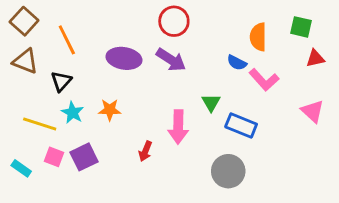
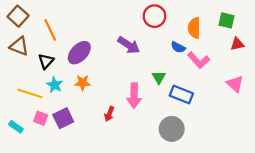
red circle: (174, 21) -> (154, 16), moved
purple ellipse: (124, 58) -> (79, 53), moved, turned -55

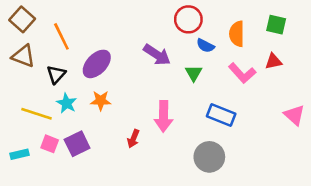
red triangle: (237, 44) -> (273, 61), moved
blue semicircle: (178, 47) -> (205, 46), moved
green triangle: (159, 77) -> (194, 73), moved
pink triangle: (235, 84) -> (294, 115), moved
cyan rectangle: (16, 127) -> (19, 154), turned -48

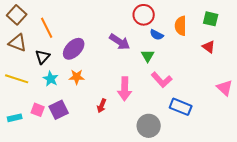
red triangle: (273, 61) -> (209, 47), turned 48
pink L-shape: (242, 73) -> (162, 80), moved
yellow line: (37, 114) -> (17, 79), moved
blue rectangle: (221, 115) -> (181, 107), moved
gray circle: (209, 157) -> (149, 126), moved

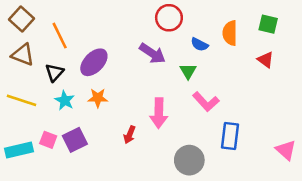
red circle: (144, 15) -> (169, 18), moved
pink triangle: (225, 88) -> (286, 150), moved
blue rectangle: (181, 107) -> (230, 136), turned 75
cyan rectangle: (15, 118) -> (19, 150), size x1.5

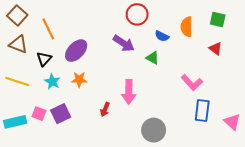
green triangle: (188, 71) -> (153, 58), turned -32
pink L-shape: (206, 102) -> (192, 83), moved
blue rectangle: (230, 136) -> (202, 110), moved

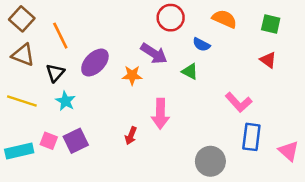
orange semicircle: (187, 27) -> (224, 19), moved, turned 114
orange star: (79, 79) -> (132, 75), moved
gray circle: (154, 130) -> (210, 161), moved

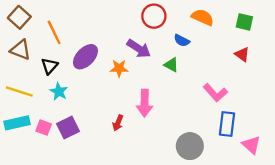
cyan rectangle: (19, 151) -> (17, 123), moved
pink triangle: (289, 151) -> (251, 145), moved

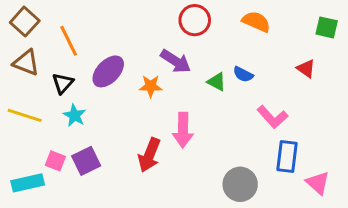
green square: (244, 22) -> (327, 27), moved
blue semicircle: (182, 40) -> (243, 74), moved
cyan rectangle: (17, 123) -> (28, 183), moved
red arrow: (118, 123) -> (149, 155), size x1.6

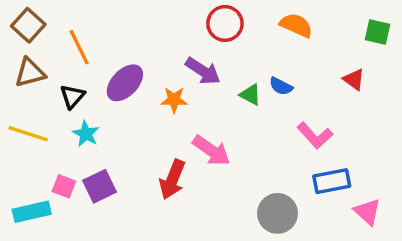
brown triangle: (26, 63) -> (30, 73), turned -36
pink arrow: (183, 130) -> (211, 151), turned -56
blue rectangle: (287, 156) -> (332, 181), turned 72

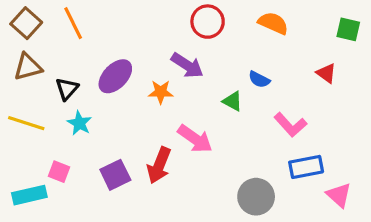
orange line: (79, 47) -> (73, 23), moved
green triangle: (250, 95) -> (233, 101), moved
purple square: (99, 186) -> (115, 175), moved

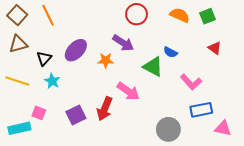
green square: (348, 29) -> (207, 16), moved, turned -35
green triangle: (233, 101) -> (153, 67), size x1.5
pink triangle: (339, 195) -> (223, 128), turned -30

